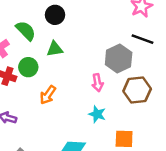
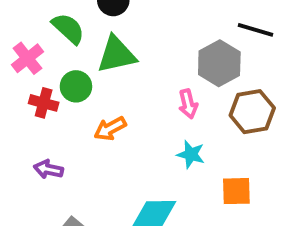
green triangle: (55, 49) -> (116, 55), size x1.5
orange arrow: (48, 95) -> (110, 129), turned 30

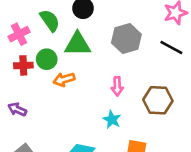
gray hexagon: (219, 63) -> (126, 39), moved
red cross: (44, 103) -> (23, 65), turned -30
orange arrow: (110, 129) -> (64, 79), moved

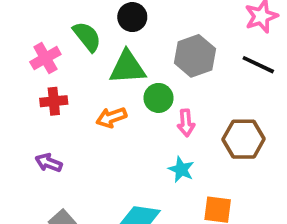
green circle: (47, 59) -> (158, 98), moved

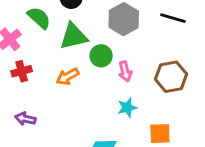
cyan star: (181, 169) -> (127, 108), turned -30

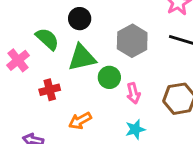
red cross: (22, 71) -> (50, 90), moved
orange arrow: (68, 76) -> (80, 121), moved

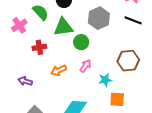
pink arrow: (133, 93) -> (85, 66), moved, turned -136
cyan star: (135, 129) -> (105, 80), moved

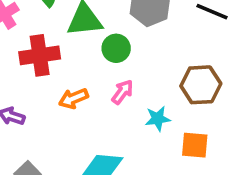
red cross: (39, 47) -> (40, 55), size x1.5
orange square: (117, 99) -> (195, 145), moved

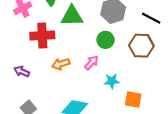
green circle: (116, 48) -> (105, 40), moved
brown hexagon: (201, 85) -> (141, 46), moved

